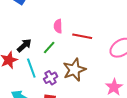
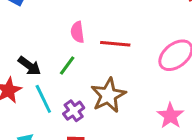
black arrow: (24, 45) -> (29, 66), turned 84

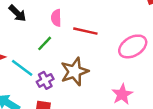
black arrow: (29, 66) -> (17, 13), moved
cyan line: (43, 99) -> (22, 68), turned -35

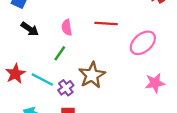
red line: (85, 31) -> (106, 23), moved
pink star: (122, 94) -> (155, 83), moved, turned 30

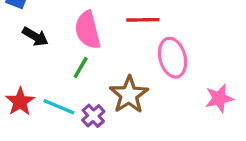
pink semicircle: (67, 27) -> (88, 30), size x1.6
pink ellipse: (143, 43) -> (173, 58), moved, turned -60

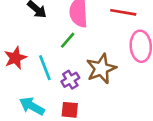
cyan line: (59, 107) -> (45, 68), turned 35

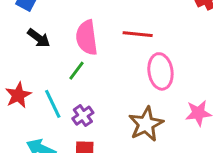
brown star: (101, 69) -> (146, 124), moved

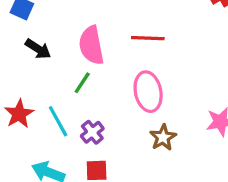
pink ellipse: (160, 71) -> (148, 92), moved
brown star: (146, 124) -> (163, 137), size x0.7

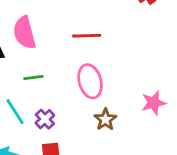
pink semicircle: (91, 45) -> (24, 33), moved
green line: (82, 83) -> (33, 78), turned 54

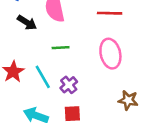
brown star: (105, 119) -> (128, 100), moved, turned -30

